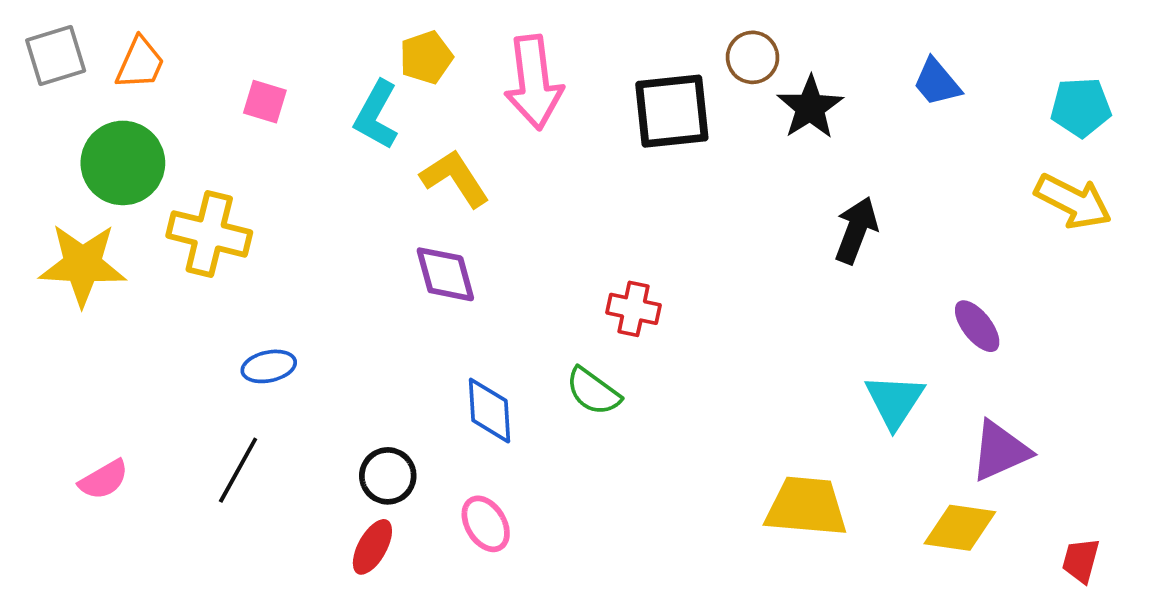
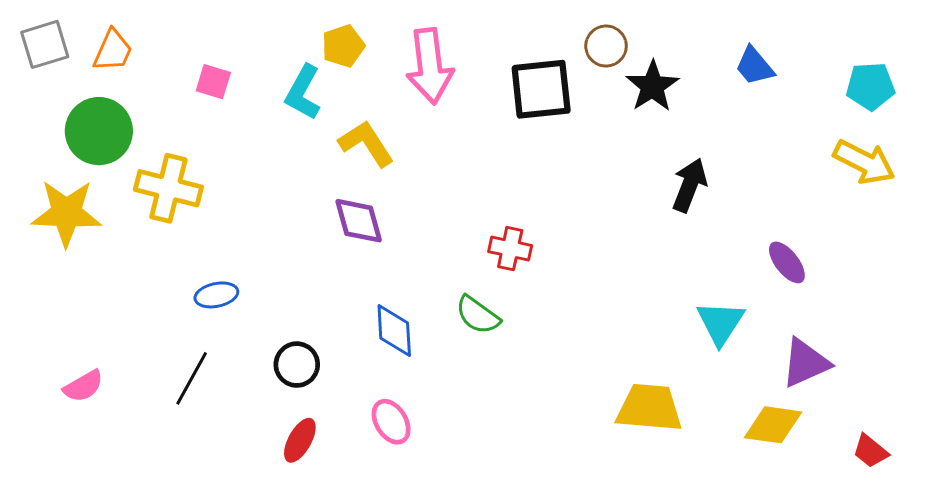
black circle: (388, 476) -> (297, 365), moved
red trapezoid: (1081, 560) -> (870, 451), turned -66

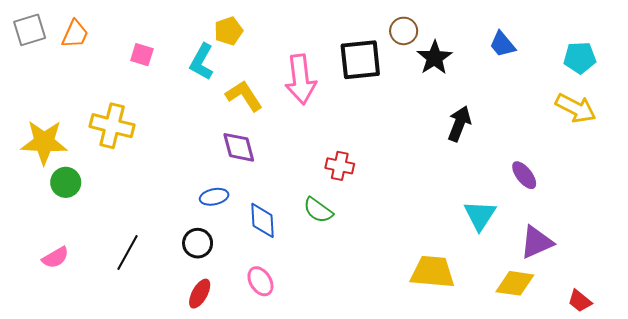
pink arrow: (430, 66) -> (301, 79), moved
green circle: (99, 131) -> (66, 182), moved, size x0.7
blue ellipse: (216, 295) -> (214, 197), moved

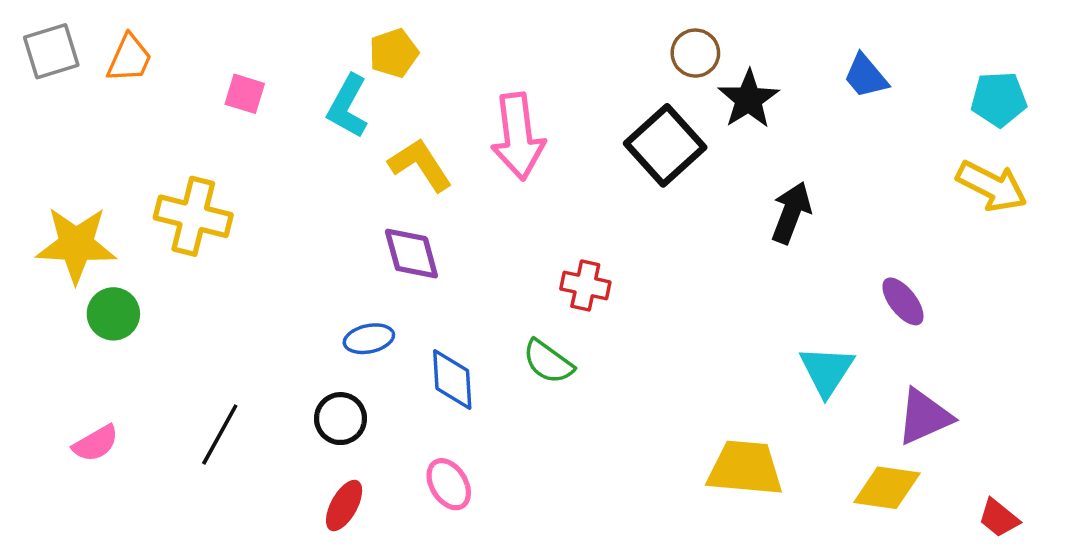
black square: (360, 60) -> (665, 145), moved, turned -36

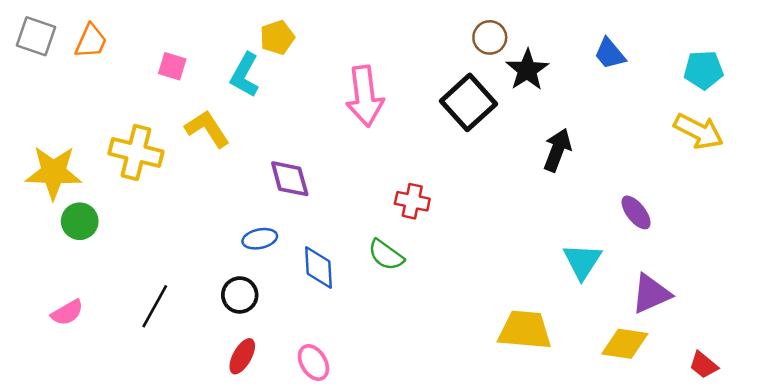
gray square: (51, 51) -> (36, 36), turned 36
yellow L-shape: (420, 165) -> (207, 129), moved
pink ellipse: (449, 484) -> (313, 363), moved

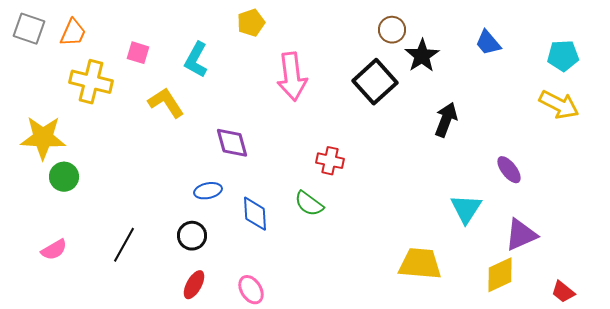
yellow pentagon: (277, 37) -> (251, 23), moved
yellow cross: (136, 152) -> (91, 82), moved
yellow diamond: (625, 344) -> (500, 275), turned -33

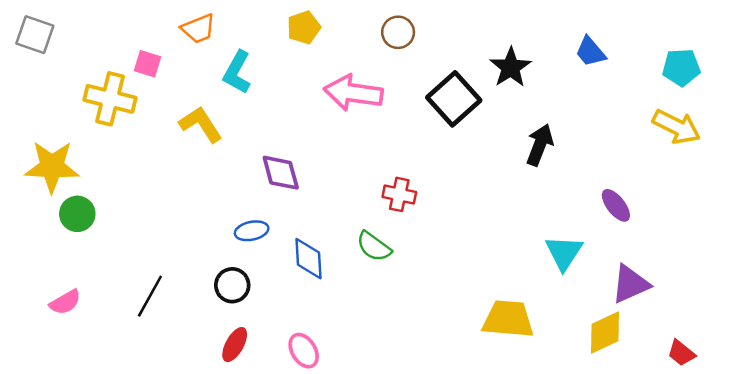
brown circle: (392, 30) -> (398, 32), moved
orange trapezoid: (73, 33) -> (198, 29), moved, turned 44
pink square: (138, 53) -> (148, 64), moved
pink arrow: (292, 77) -> (353, 93), turned 105

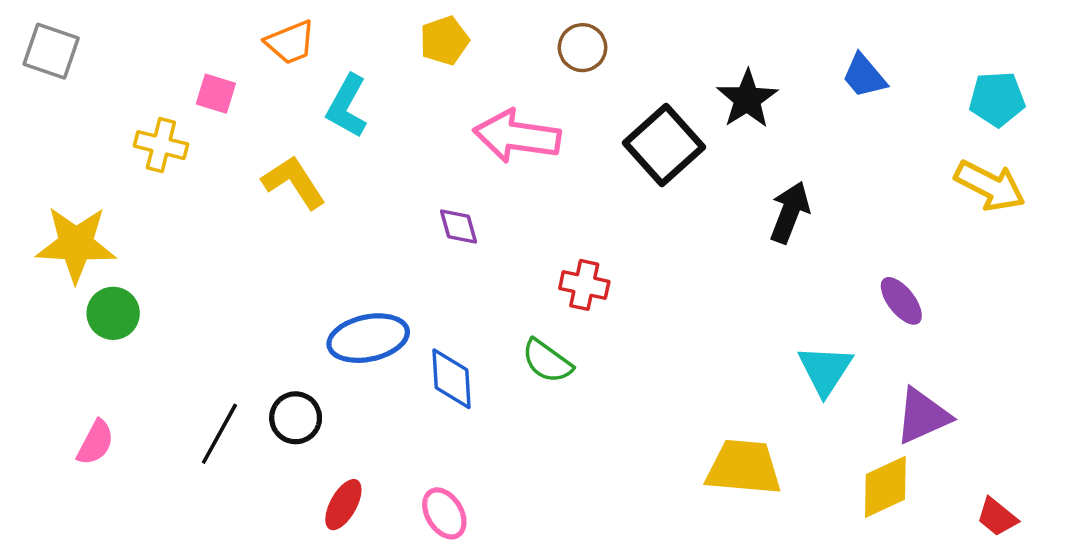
yellow cross: (110, 99) -> (161, 145), size x0.7
purple diamond: (281, 173) -> (459, 226), moved, size x0.7
blue ellipse: (252, 231) -> (368, 338), size x1.6
black circle: (232, 285) -> (296, 418), moved
pink semicircle: (65, 302) -> (95, 443), turned -32

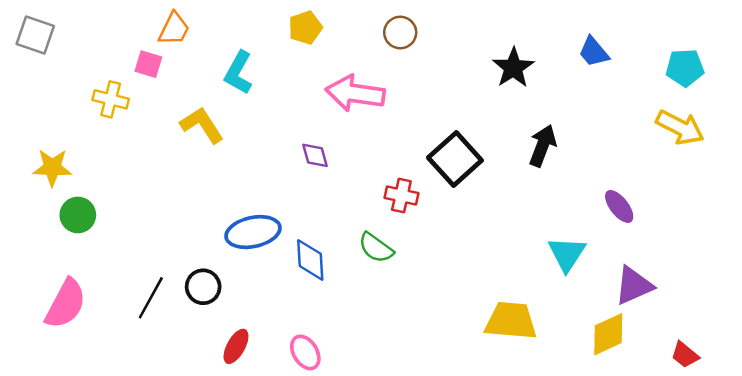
orange trapezoid: (290, 42) -> (174, 29), moved, turned -42
black square: (664, 145) -> (455, 159), moved
yellow star: (76, 244) -> (52, 168), size x0.7
pink semicircle: (95, 443) -> (66, 304), size x1.6

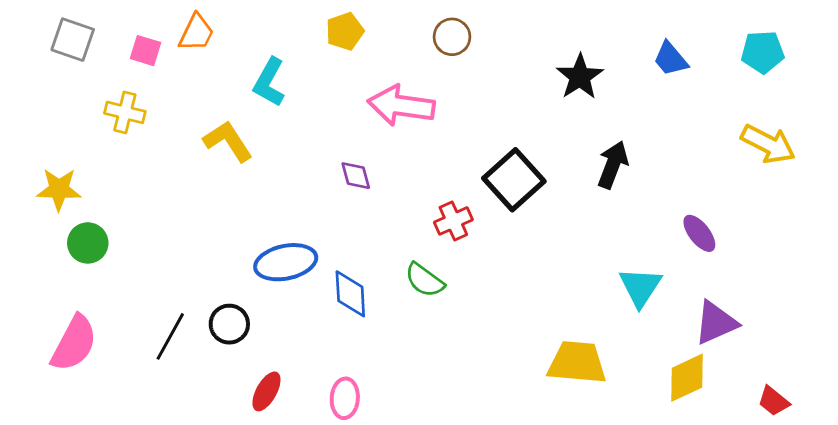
gray square: (35, 35) -> (73, 40), moved
pink square: (148, 64) -> (145, 51), moved
cyan pentagon: (685, 68) -> (763, 52), moved
red cross: (401, 196) -> (453, 221), turned -36
pink ellipse: (305, 352) -> (345, 398), turned 36

